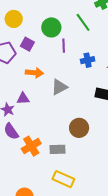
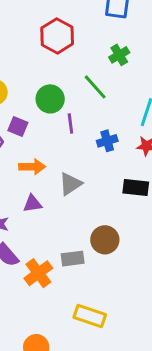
purple triangle: (23, 99) -> (32, 204), moved
gray rectangle: (57, 149) -> (73, 259), moved

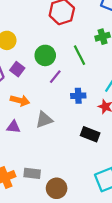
purple line: (70, 123) -> (55, 77), turned 32
brown circle: (105, 240) -> (57, 188), moved

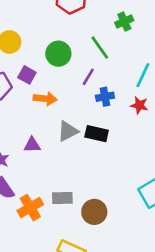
purple line: (55, 77) -> (88, 77), moved
orange arrow: (20, 100) -> (45, 99), moved
black rectangle: (90, 134) -> (97, 134), moved

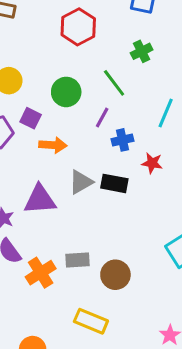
red star: (139, 105) -> (152, 163), moved
purple triangle: (32, 145) -> (40, 200), size x1.6

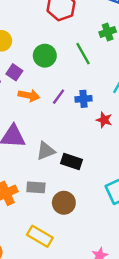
purple line: (102, 118) -> (59, 97), moved
gray triangle: (81, 182) -> (46, 151), moved
black rectangle: (114, 183) -> (71, 161), moved

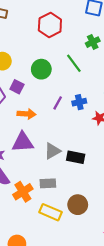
orange arrow: (29, 95) -> (26, 114), moved
brown circle: (64, 203) -> (78, 205), moved
yellow rectangle: (40, 236) -> (50, 212), moved

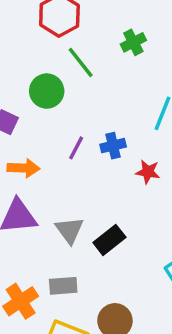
green line: (74, 63) -> (81, 62), moved
gray triangle: (52, 151) -> (69, 230), turned -36
black rectangle: (76, 157) -> (109, 240), turned -48

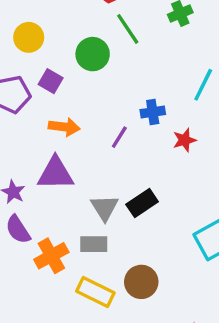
purple line: (76, 148) -> (119, 137), moved
red star: (148, 172) -> (184, 140), turned -30
gray triangle: (69, 230) -> (105, 208), moved

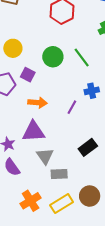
green line: (128, 29) -> (82, 58), moved
gray triangle: (105, 208) -> (45, 156), moved
orange cross: (51, 256) -> (31, 201), moved
yellow rectangle: (95, 292) -> (62, 204), turned -55

